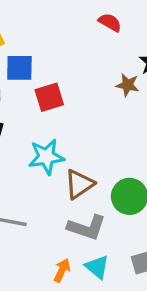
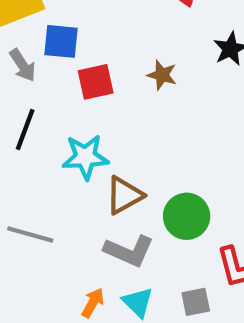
brown star: (128, 85) -> (162, 75), moved

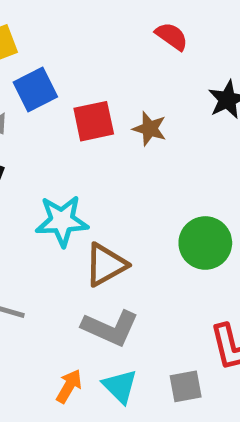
blue square: (61, 41) -> (35, 90), turned -33
red square: (96, 82) -> (94, 121), moved
green circle: (187, 216) -> (205, 243), moved

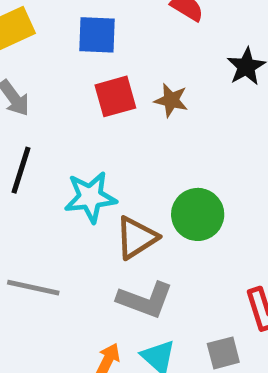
blue square: (35, 90) -> (97, 35), moved, turned 33
green circle: (205, 243) -> (198, 214), moved

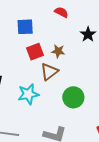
brown triangle: (136, 238) -> (49, 72), moved

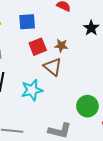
brown triangle: (49, 72) -> (53, 67), turned -42
green circle: (73, 97) -> (87, 106), moved

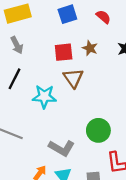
blue square: (27, 22) -> (67, 14), moved, turned -30
brown star: (61, 46) -> (90, 48), moved

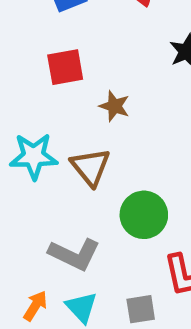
brown star: (90, 48) -> (114, 106), moved
brown triangle: (73, 78) -> (90, 167), moved

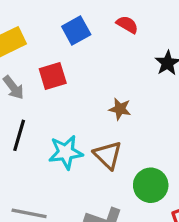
red square: (65, 67) -> (53, 76), moved

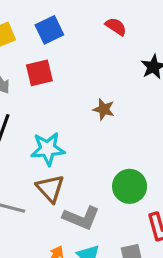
blue square: (76, 31) -> (49, 30), moved
brown triangle: (108, 155) -> (50, 188), moved

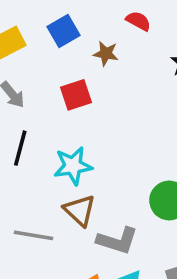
red square: (39, 73) -> (76, 95), moved
brown star: (104, 109) -> (106, 54), moved

